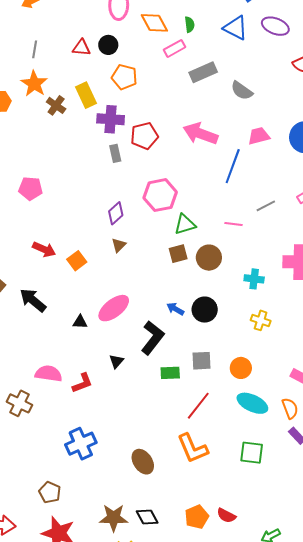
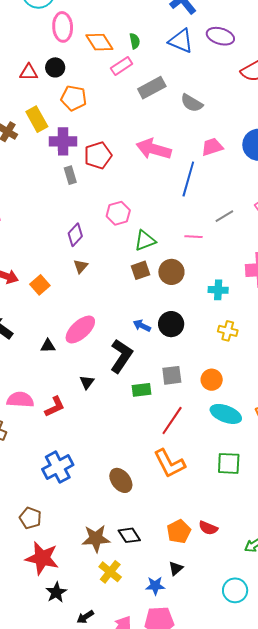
pink hexagon: (160, 195) -> (118, 213), size x0.7

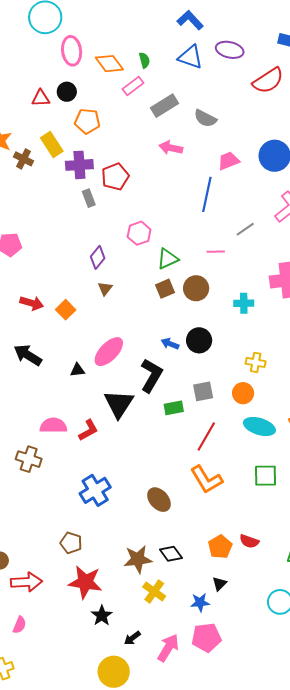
pink arrow: (154, 149) -> (171, 148), moved, size x0.7
yellow cross: (228, 331) -> (256, 362), moved
black triangle: (87, 382) -> (119, 404), size x2.0

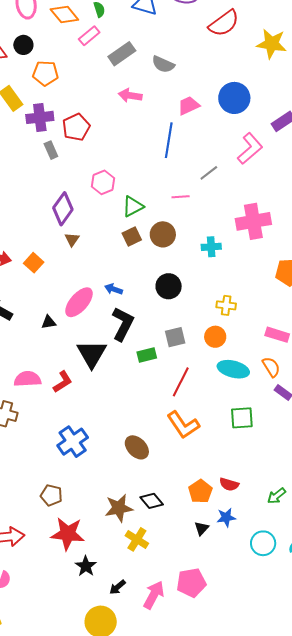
purple diamond: (98, 257) -> (63, 209), size x1.4
blue arrow: (170, 344) -> (114, 289), moved
blue star: (200, 602) -> (226, 517), moved

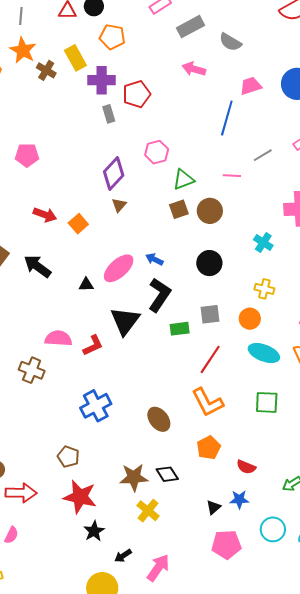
cyan cross: (211, 247) -> (263, 243), moved, turned 30
orange pentagon: (200, 491) -> (209, 448), moved
pink pentagon: (191, 583) -> (226, 545), moved

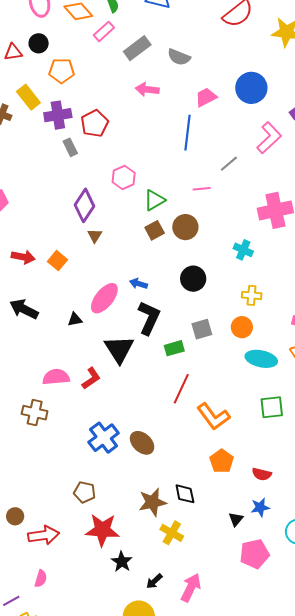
red line: (210, 359) -> (181, 389), moved
brown ellipse: (159, 419) -> (142, 443), moved
black diamond: (167, 474) -> (185, 494), turned 30

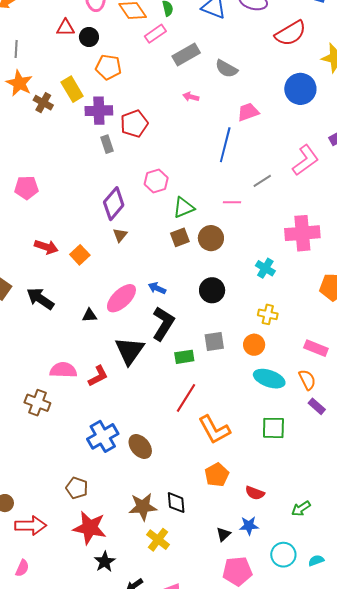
red triangle: (13, 52) -> (65, 28), moved
blue circle: (251, 88) -> (300, 89), moved
pink arrow: (147, 89) -> (191, 97), size x0.7

